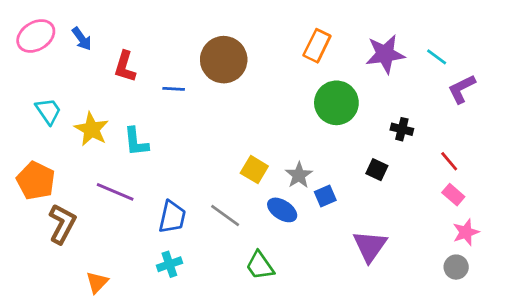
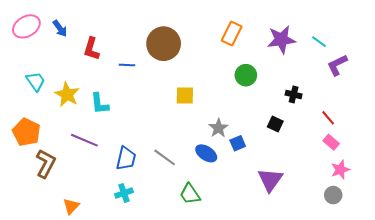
green circle: (336, 103) -> (246, 75), size x0.7
yellow square: (254, 170) -> (185, 95), moved, turned -30

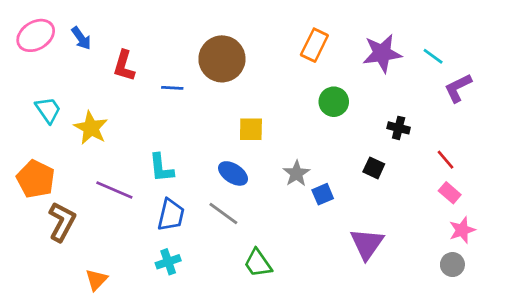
cyan L-shape: (100, 104) -> (161, 168), moved
blue ellipse: (206, 153) -> (233, 173), moved

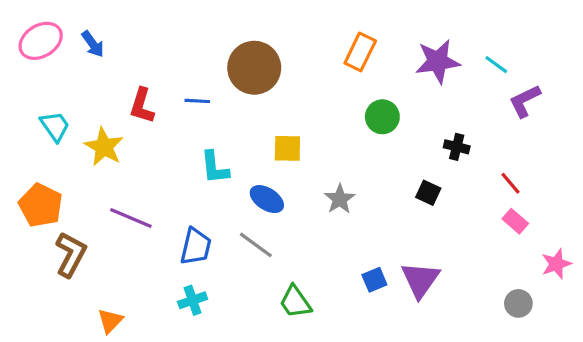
red L-shape: (124, 66) -> (142, 106), moved
cyan L-shape: (161, 168) -> (215, 167), moved
blue square: (323, 194) -> (374, 280), moved
pink star: (462, 230) -> (556, 264), moved

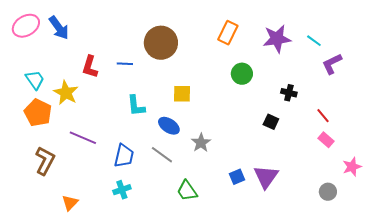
blue arrow: (93, 44) -> (59, 28), size x1.4
gray star: (340, 199) -> (201, 143), moved
orange pentagon: (41, 205) -> (38, 113), moved

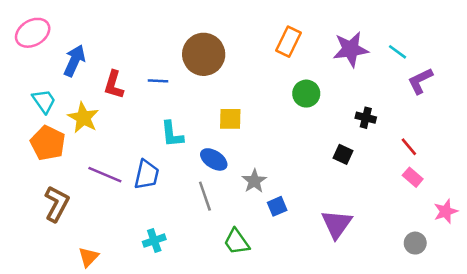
blue arrow: (59, 28) -> (74, 61), moved, turned -120
gray line: (162, 155) -> (205, 196), turned 35
blue trapezoid: (124, 156) -> (147, 175), moved
blue square: (237, 177) -> (277, 206), moved

